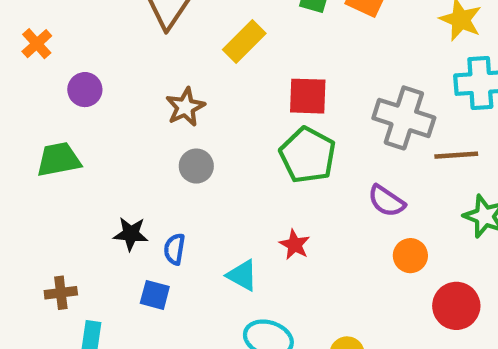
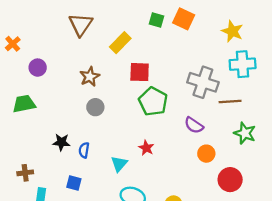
red square: (308, 96) -> (140, 72), moved
cyan triangle: (242, 275) -> (119, 164), turned 42
blue square: (155, 295) -> (74, 183), moved

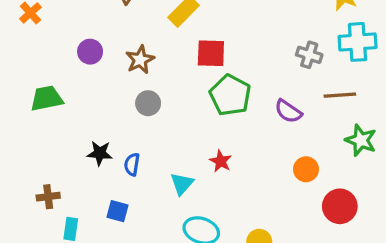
purple circle: (38, 68) -> (90, 52), moved
gray cross: (203, 82) -> (309, 55), moved, size x0.6
purple semicircle: (194, 125) -> (288, 111), moved

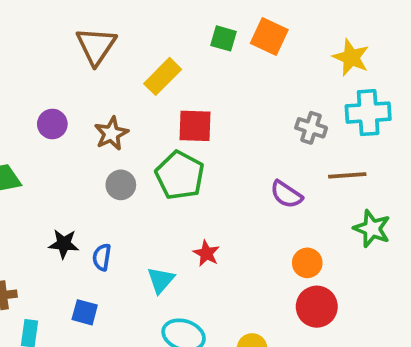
green pentagon: (230, 95) -> (180, 175), moved
red circle: (340, 206) -> (317, 307), moved

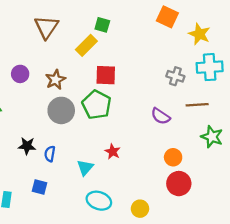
orange square: (269, 36) -> (167, 17), moved
green square: (224, 38) -> (102, 25), moved
gray circle: (121, 185) -> (61, 110), size x1.5

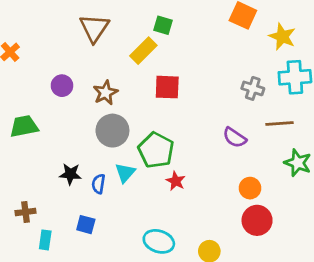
green pentagon: (97, 105) -> (156, 150), moved
cyan triangle: (85, 168) -> (125, 173), moved

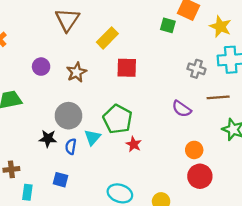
green square: (163, 25) -> (168, 25), moved
gray circle: (112, 131) -> (68, 116), moved

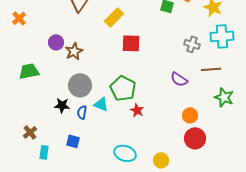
brown star: (76, 72) -> (74, 51), moved
cyan triangle: (92, 137) -> (101, 104), turned -49
brown cross: (11, 169) -> (30, 132), turned -32

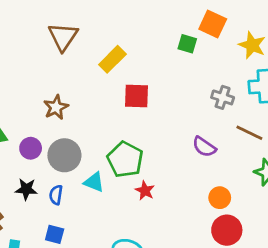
purple circle: (56, 42) -> (31, 148), moved
brown line: (211, 69) -> (249, 133), turned 30
black star: (62, 105) -> (26, 189), moved
blue semicircle: (82, 112) -> (56, 195), moved

